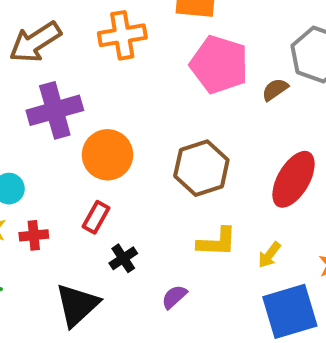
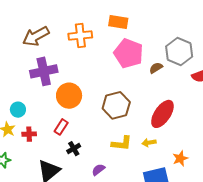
yellow arrow: (269, 255) -> (149, 143), moved, turned 40

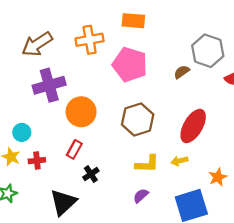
pink pentagon: (129, 53) -> (130, 64), moved
purple semicircle: (98, 170) -> (141, 196), moved

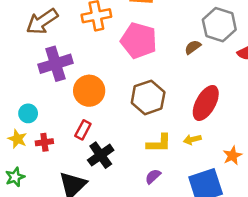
black cross: (91, 174) -> (101, 155), size x1.5

